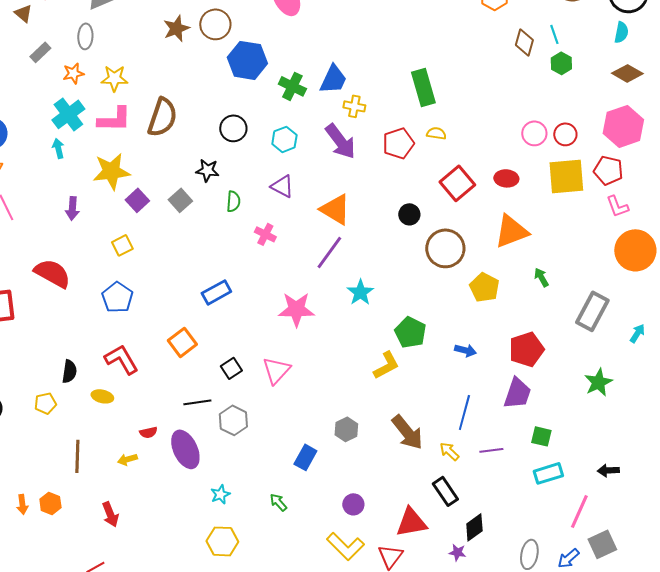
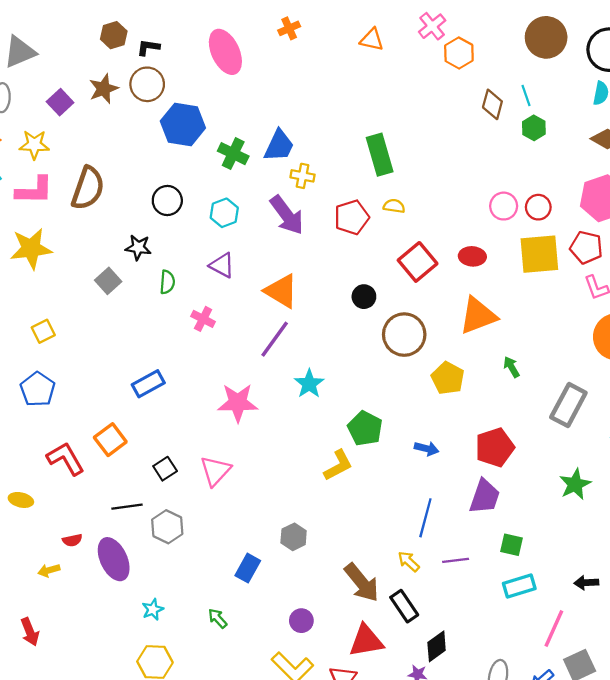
purple square: (137, 200) -> (60, 102), moved
red L-shape: (121, 359) -> (66, 459), moved
brown arrow: (407, 432) -> (362, 583), moved

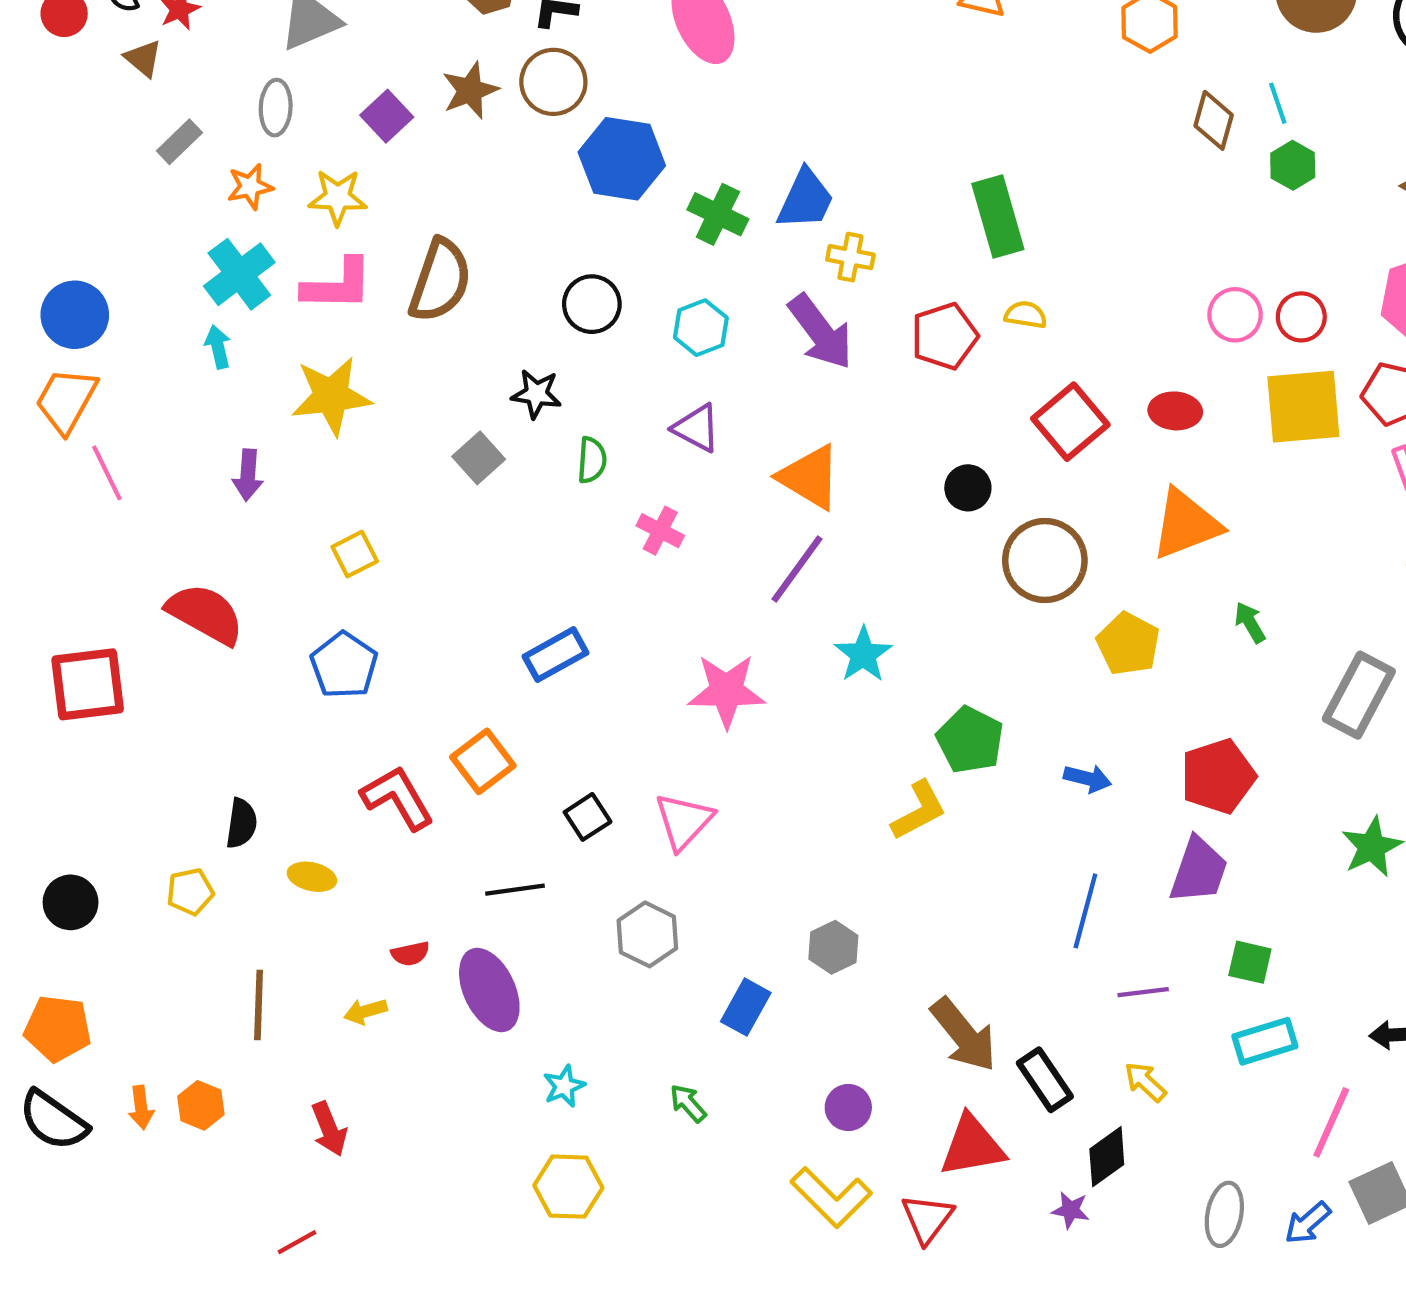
gray hexagon: (167, 527) -> (647, 934), moved
yellow arrow: (409, 561) -> (1145, 1082), moved

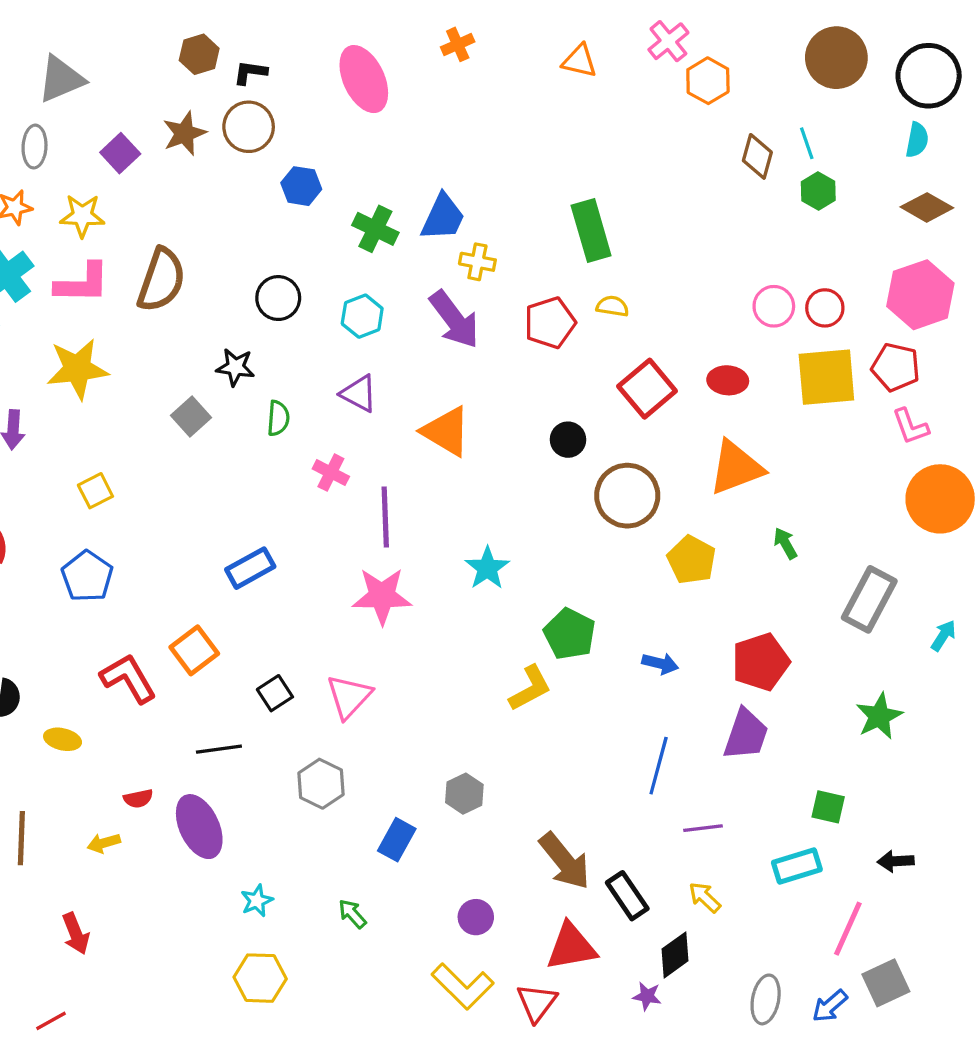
blue hexagon: (622, 159) -> (301, 186), size x0.6
purple line: (797, 569) -> (385, 517), moved, turned -38
green square: (1250, 962) -> (828, 807), moved

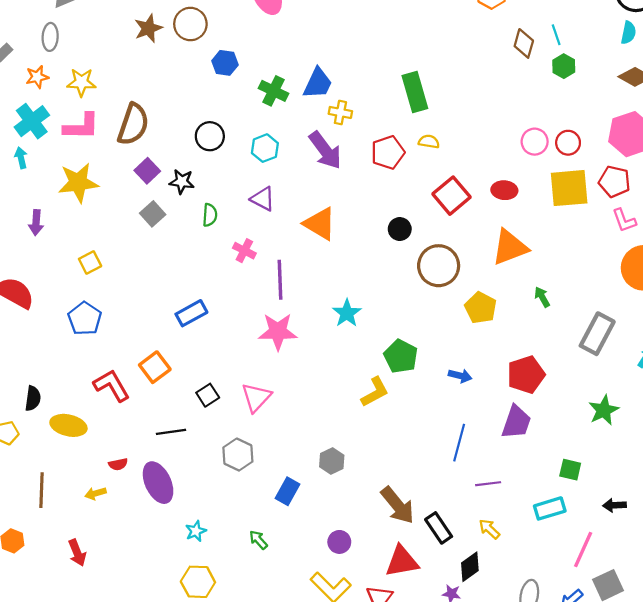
purple square: (120, 153) -> (147, 171), moved
yellow ellipse: (63, 739) -> (68, 425), size x1.5

